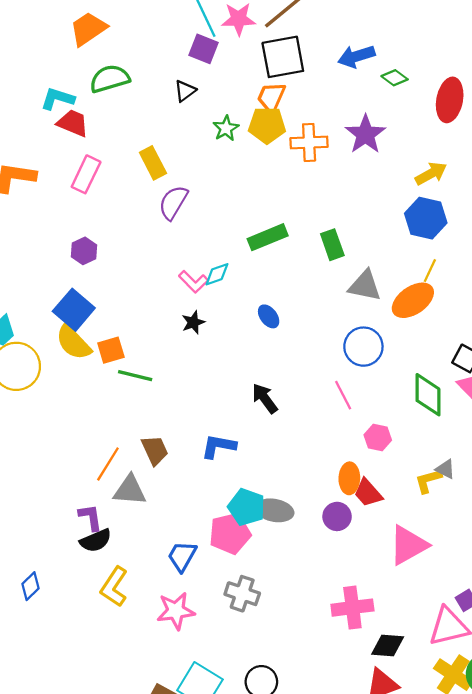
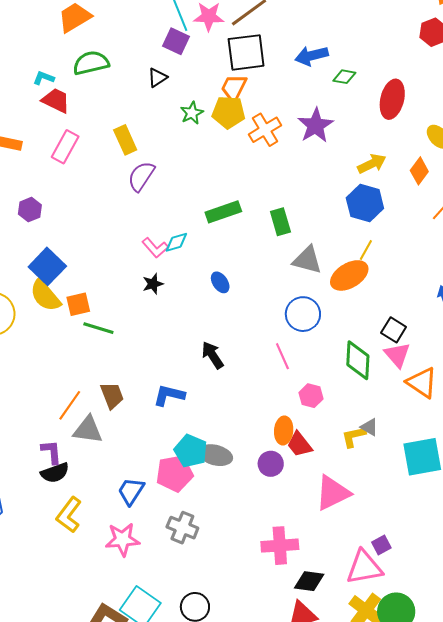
green diamond: (395, 78) -> (344, 77), turned -30
cyan L-shape: (58, 99) -> (44, 78), size x0.7
orange cross: (309, 142) -> (265, 130), turned -32
purple hexagon: (84, 251) -> (30, 210), moved

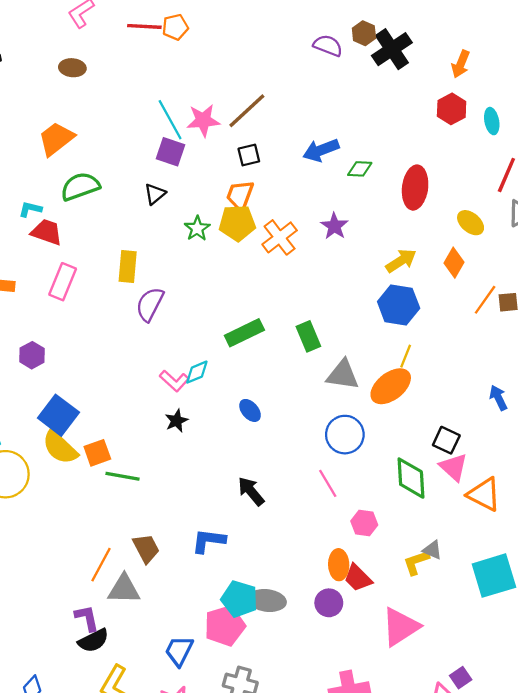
black square: (246, 52) -> (249, 155), size x0.5
purple star: (316, 125) -> (334, 226), size x0.7
yellow rectangle: (125, 140) -> (128, 267), turned 36

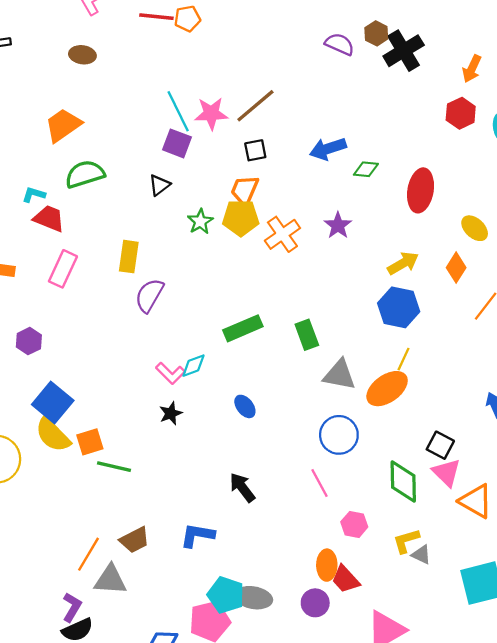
brown trapezoid: (146, 548) -> (134, 540), turned 88
yellow L-shape: (416, 562) -> (406, 541), moved
purple L-shape: (87, 618) -> (72, 607), turned 40

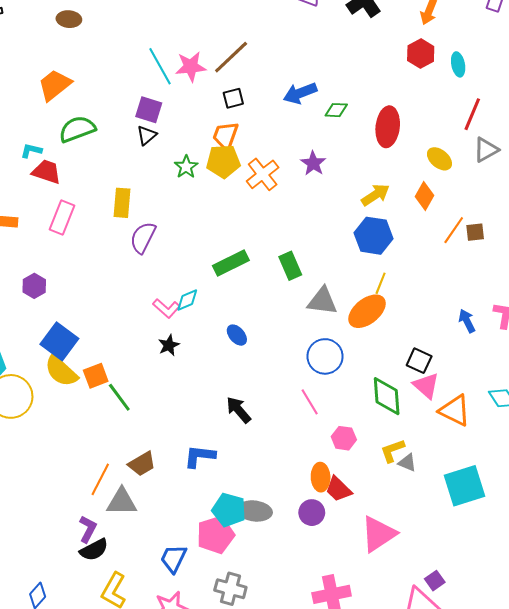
purple square: (177, 143) -> (149, 110), moved
green line: (114, 467) -> (119, 397), turned 44

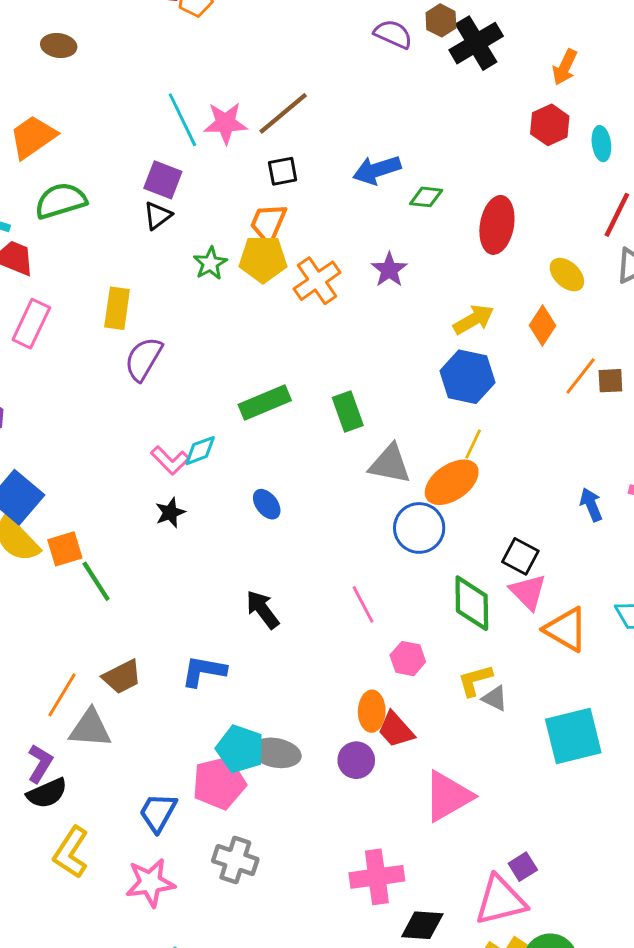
blue circle: (325, 356) -> (419, 528), moved

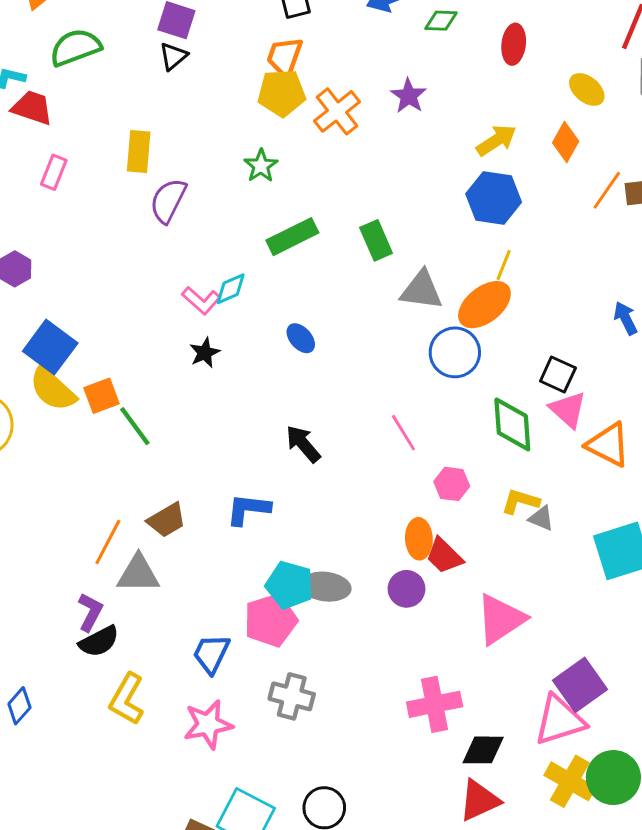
red ellipse: (497, 225) -> (514, 44), size x0.7
green star: (210, 263) -> (261, 166), moved
pink rectangle: (31, 324) -> (54, 172), size x0.7
yellow L-shape: (475, 680) -> (520, 501), turned 36
purple square: (523, 867) -> (580, 685), size x1.8

